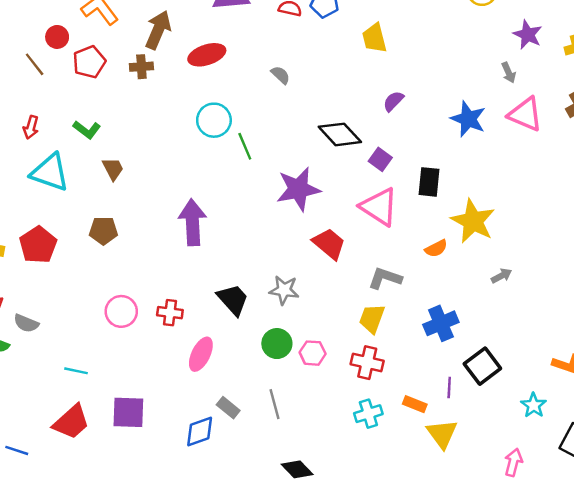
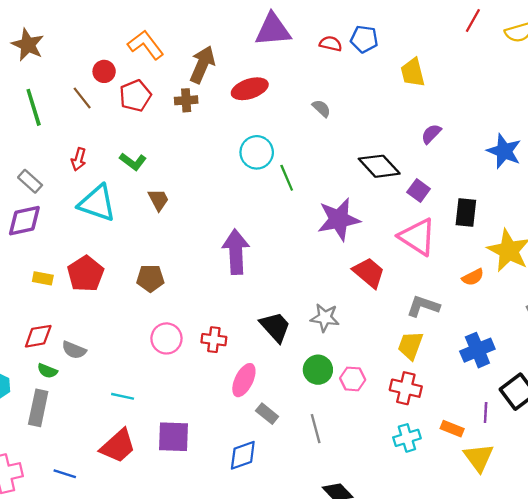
brown pentagon: (103, 231) -> (150, 278), moved
gray rectangle: (228, 408) -> (267, 414), moved

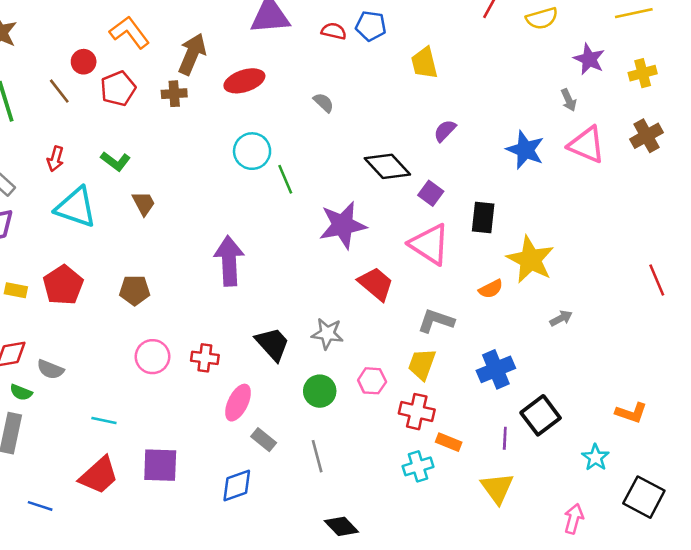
pink hexagon: (353, 379) -> (372, 381), moved
orange rectangle: (452, 429) -> (449, 442), moved

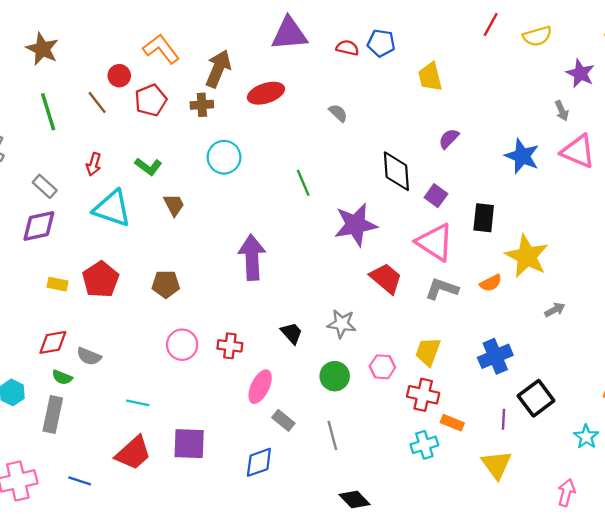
cyan circle: (252, 151) -> (224, 157), moved
black diamond: (387, 166) -> (396, 171), turned 39
gray L-shape: (436, 321) -> (442, 289), moved
black trapezoid: (272, 344) -> (292, 333), size x0.7

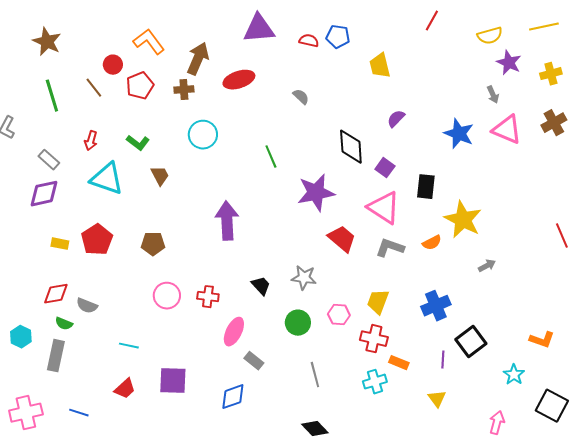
yellow semicircle: (537, 36) -> (490, 36), moved
gray line: (332, 436) -> (315, 375), moved
red trapezoid: (133, 453) -> (125, 389), size x0.7
yellow triangle: (497, 465) -> (437, 399), size x0.7

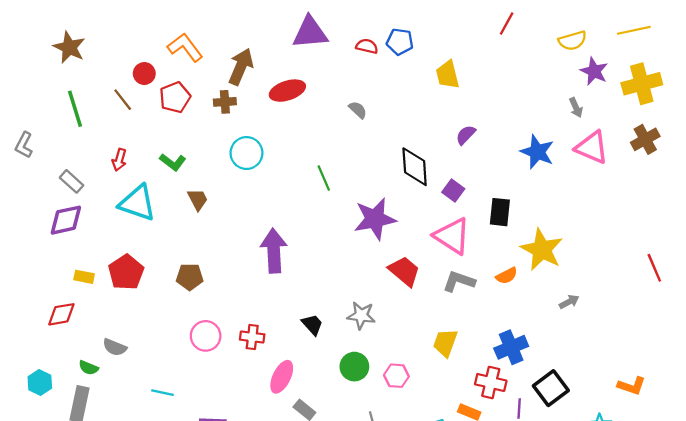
yellow cross: (551, 74) -> (642, 84), size x1.6
red diamond: (56, 294) -> (61, 314), moved
pink hexagon: (339, 315) -> (396, 376), moved
red cross: (374, 339) -> (491, 382), moved

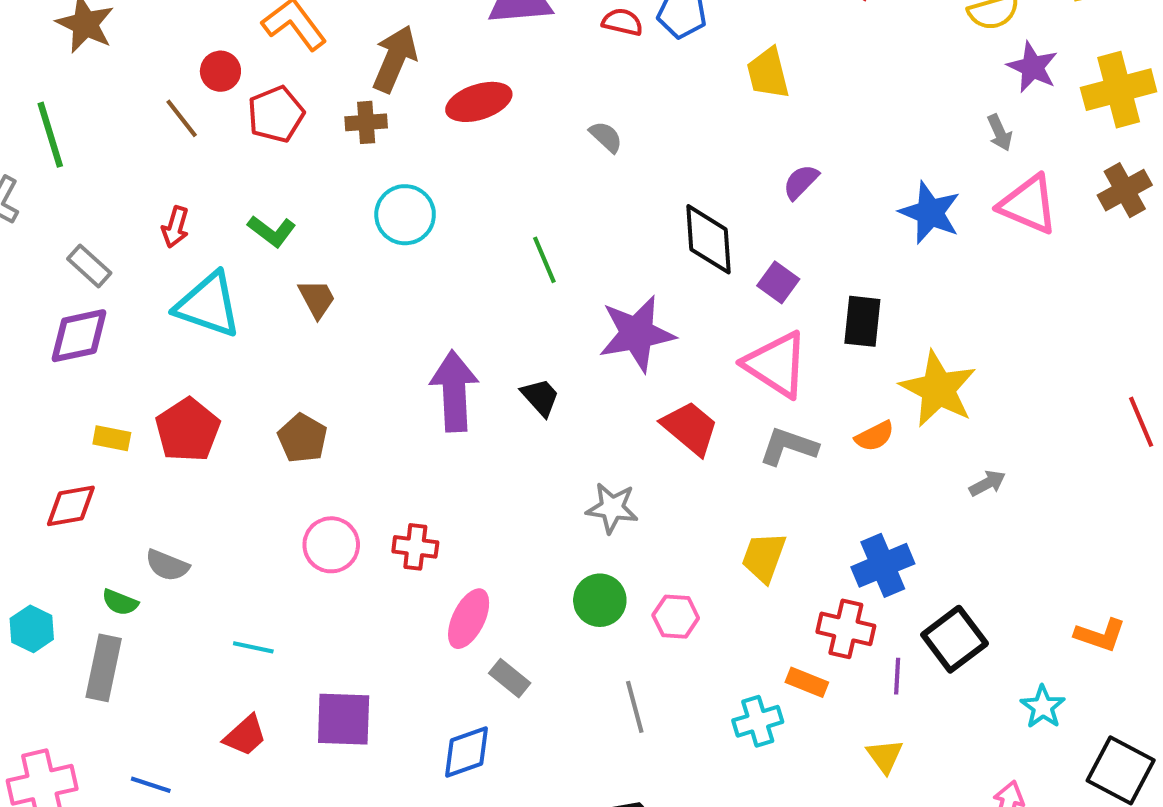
green line: (75, 109) -> (50, 135), moved
brown pentagon: (190, 277) -> (303, 438), turned 30
black trapezoid: (312, 325) -> (540, 397), moved

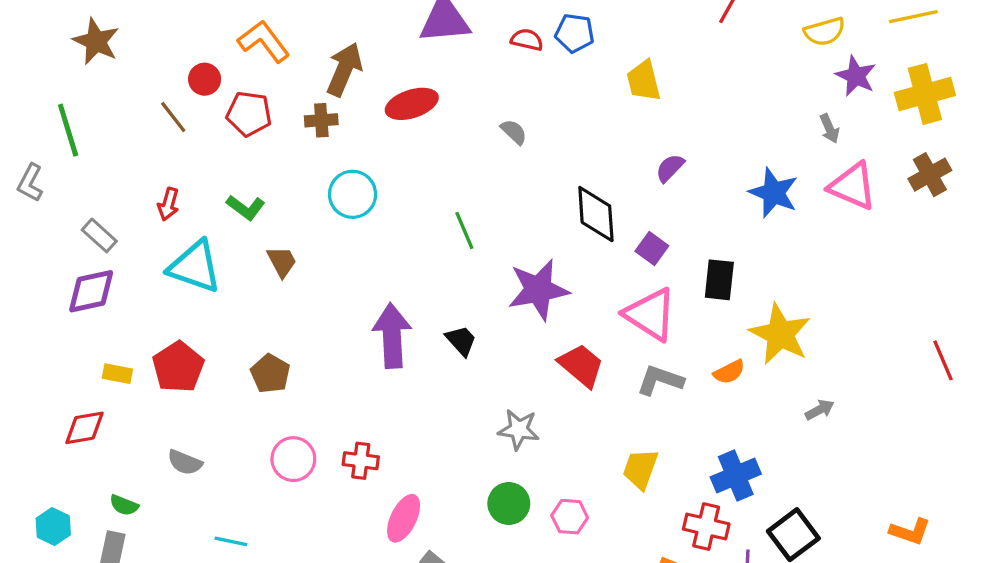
red pentagon: (276, 114) -> (249, 114), turned 30
gray semicircle: (167, 565) -> (185, 462), moved

